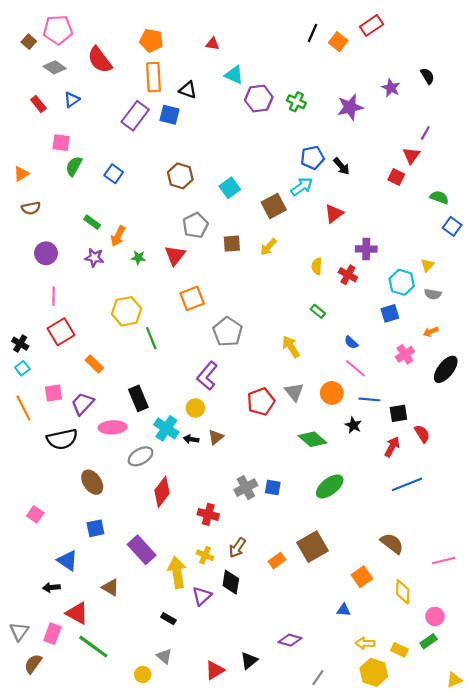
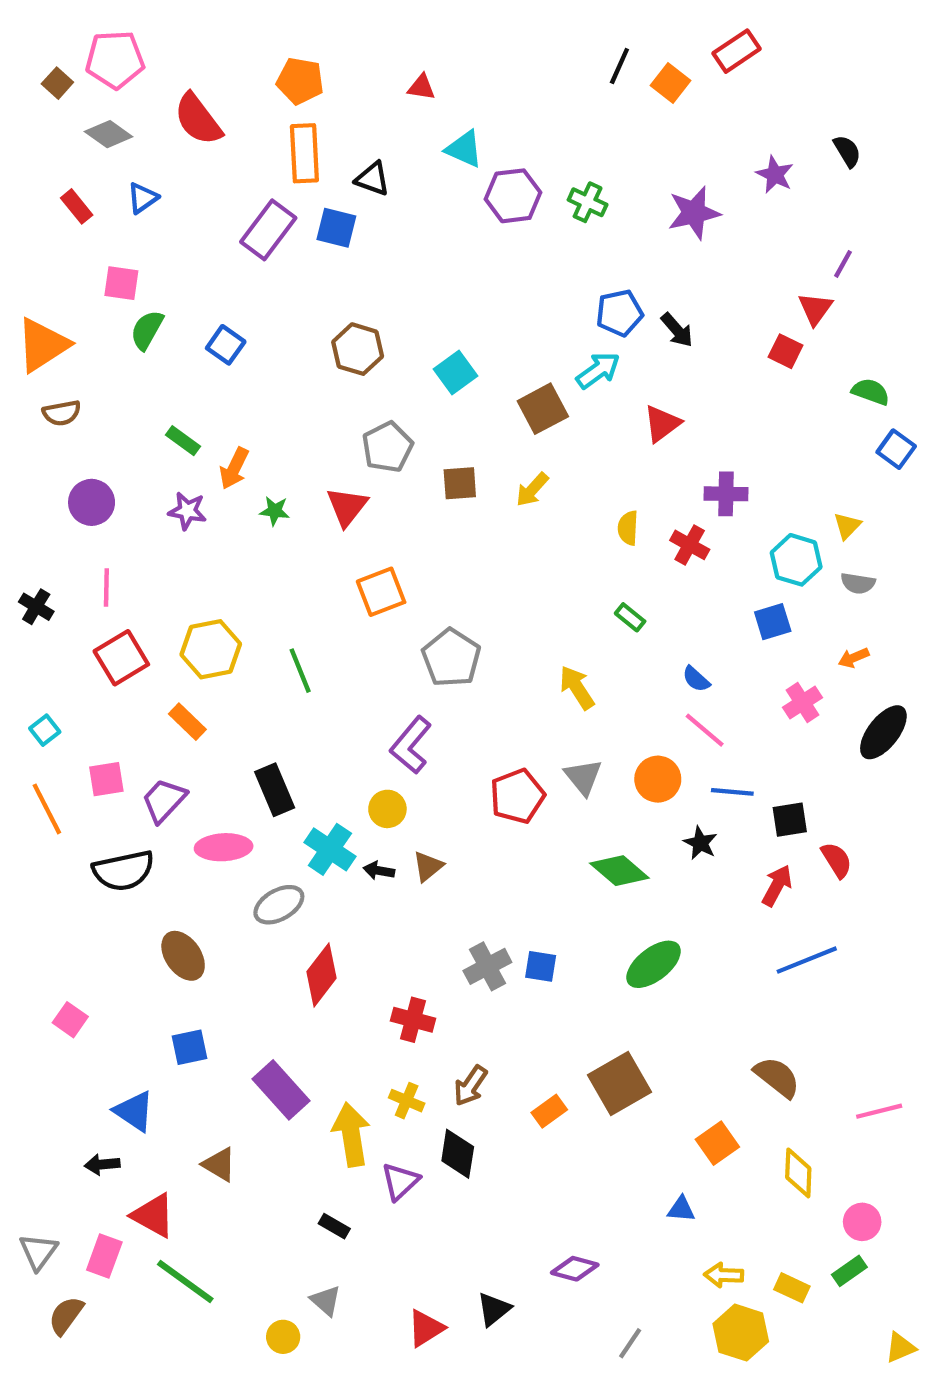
orange triangle: (21, 174) -> (43, 345), size x1.8
yellow hexagon: (127, 311) -> (211, 649), moved
black cross: (20, 344) -> (36, 607), moved

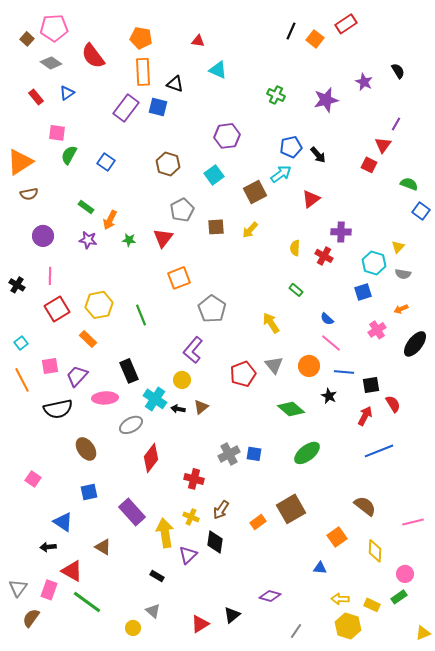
purple hexagon: (513, 196) -> (227, 136), moved

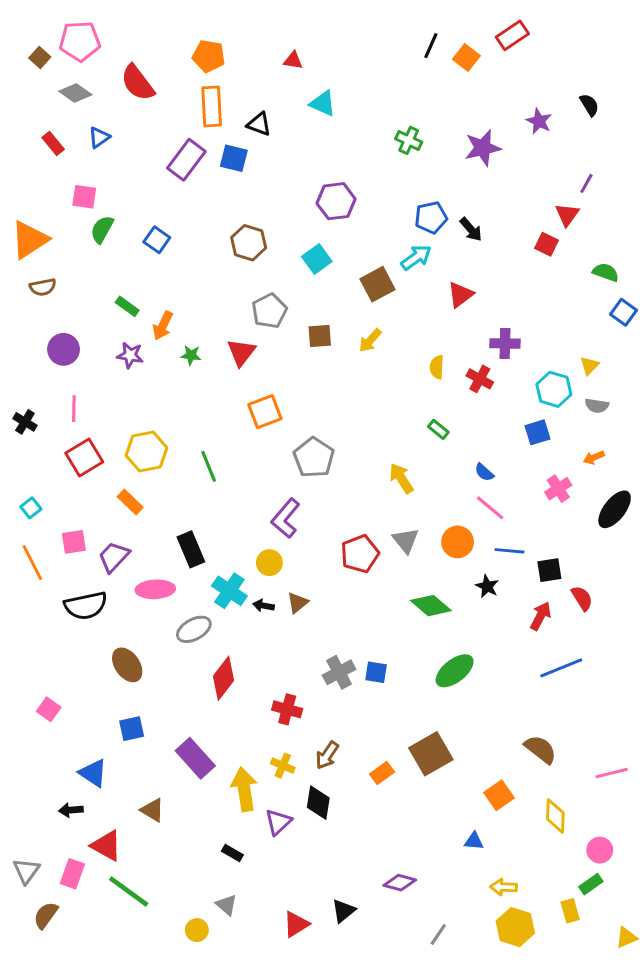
yellow rectangle: (372, 605) -> (570, 911), moved, turned 49

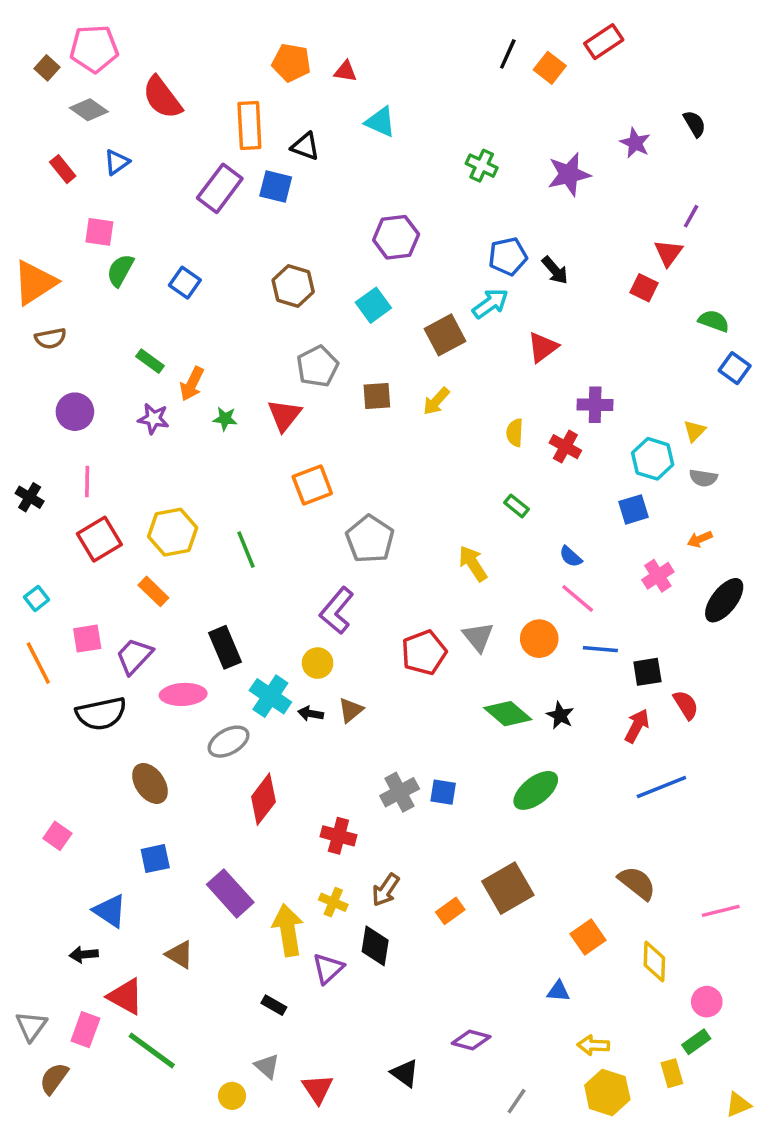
orange pentagon: (209, 56) -> (291, 63), moved
black star: (487, 586) -> (560, 715), moved
black triangle: (343, 911) -> (405, 1073), turned -45
red triangle: (296, 924) -> (318, 1089), moved, turned -32

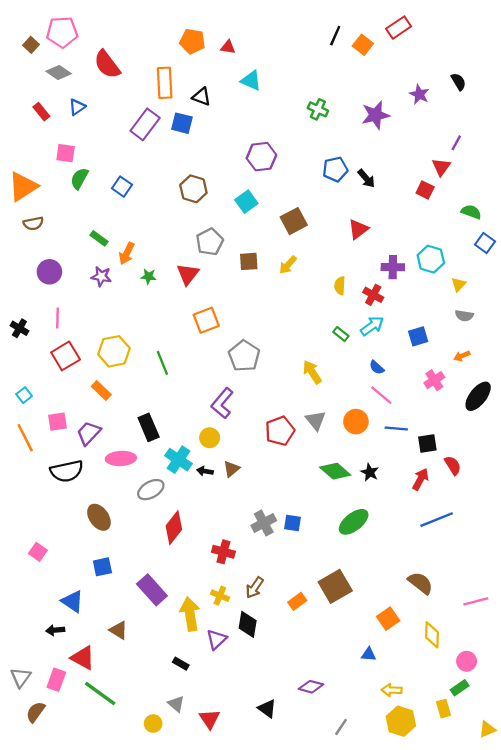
cyan arrow: (490, 303) -> (372, 326), moved
cyan hexagon: (653, 459) -> (431, 259), moved

